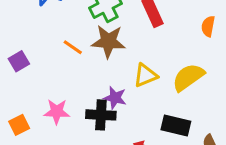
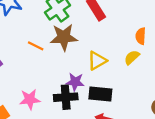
orange semicircle: (208, 26) -> (141, 36), moved
yellow semicircle: (188, 77) -> (132, 57), size x0.6
black rectangle: (176, 125) -> (100, 94), moved

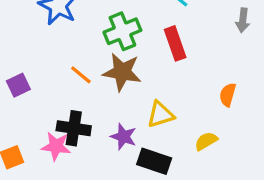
yellow semicircle: (132, 57) -> (206, 141), moved
black cross: (66, 97) -> (74, 128), moved

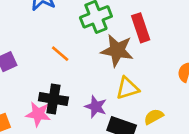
brown star: (122, 72) -> (117, 50), moved
yellow semicircle: (206, 141) -> (154, 117), moved

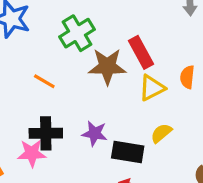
red rectangle: (141, 28) -> (141, 52), moved
yellow triangle: (127, 88) -> (152, 88), moved

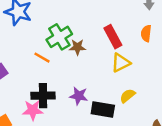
green cross: (77, 33) -> (59, 37), moved
brown star: (107, 66) -> (77, 47), moved, size x0.6
orange semicircle: (187, 77) -> (146, 33), moved

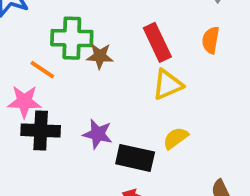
green cross: (59, 37) -> (72, 38), turned 30
pink star: (33, 110) -> (24, 102), moved

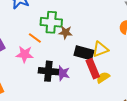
red rectangle: (157, 42) -> (93, 69), moved
black cross: (41, 131) -> (48, 71), moved
black rectangle: (135, 158) -> (84, 53), moved

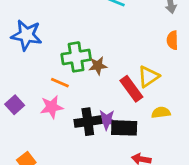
black rectangle: (84, 53) -> (124, 128), moved
red rectangle: (93, 69) -> (131, 89), moved
yellow semicircle: (103, 77) -> (161, 113), turned 40

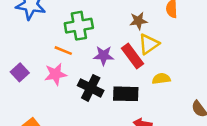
brown star: (98, 66) -> (138, 21), moved
purple star: (107, 120) -> (104, 56), moved
black cross: (88, 122) -> (91, 88), turned 35

